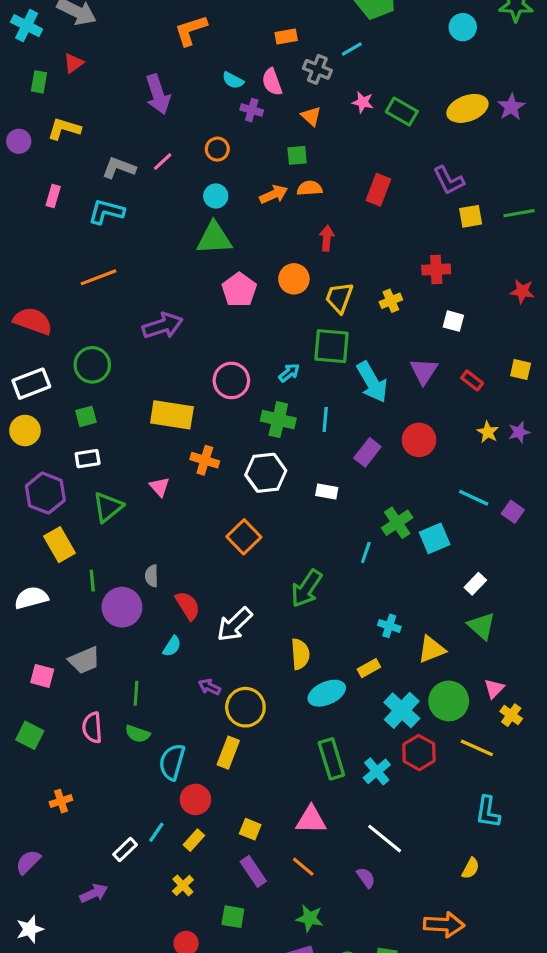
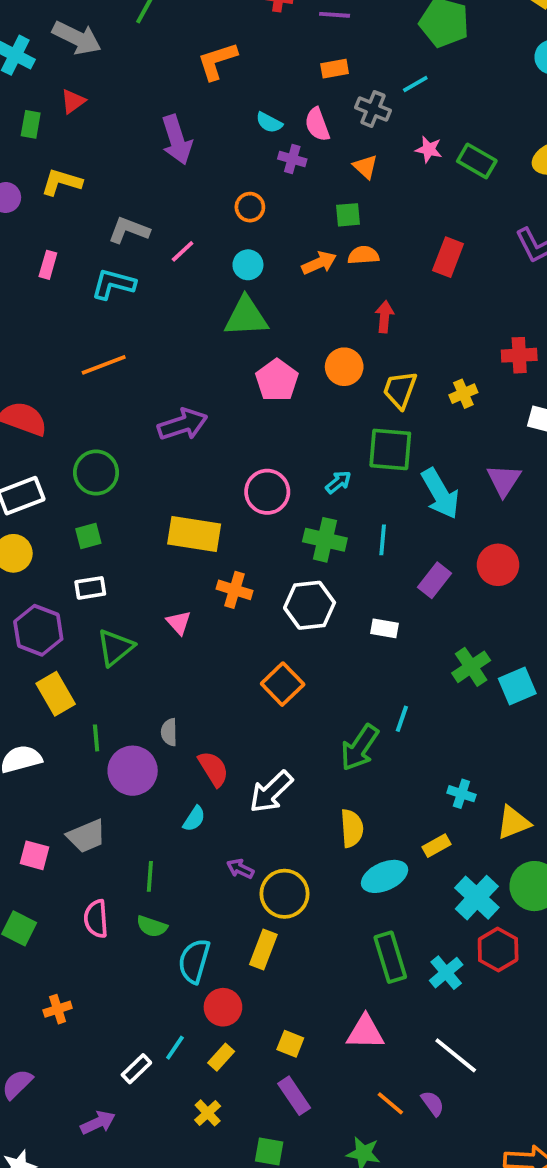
pink line: (163, 162) -> (183, 251), moved
cyan line: (366, 552) -> (402, 719), moved
orange line: (303, 867) -> (390, 1103), moved

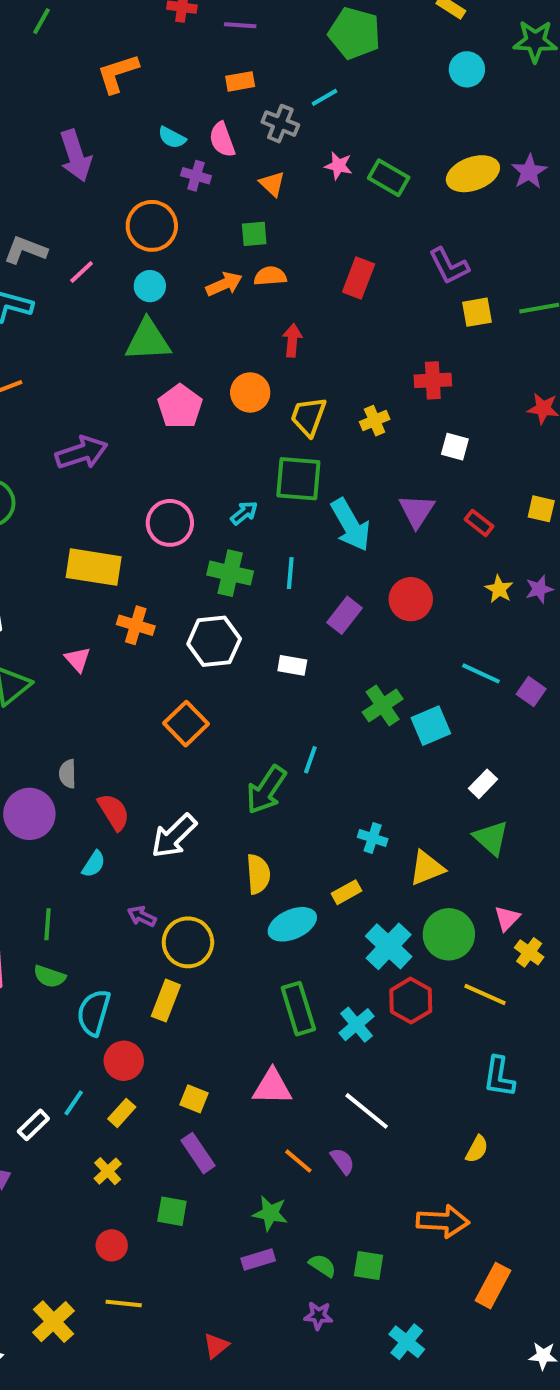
orange circle: (250, 207) -> (152, 226), size x1.6

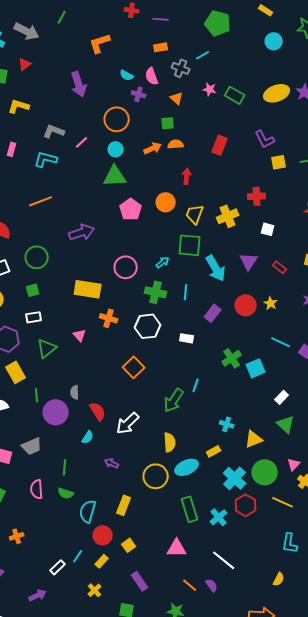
yellow cross: (375, 421) -> (228, 216), size x1.5
yellow star: (499, 589) -> (271, 303), moved
yellow circle: (188, 942) -> (156, 476), moved
yellow square: (194, 1099) -> (129, 545), moved, turned 32

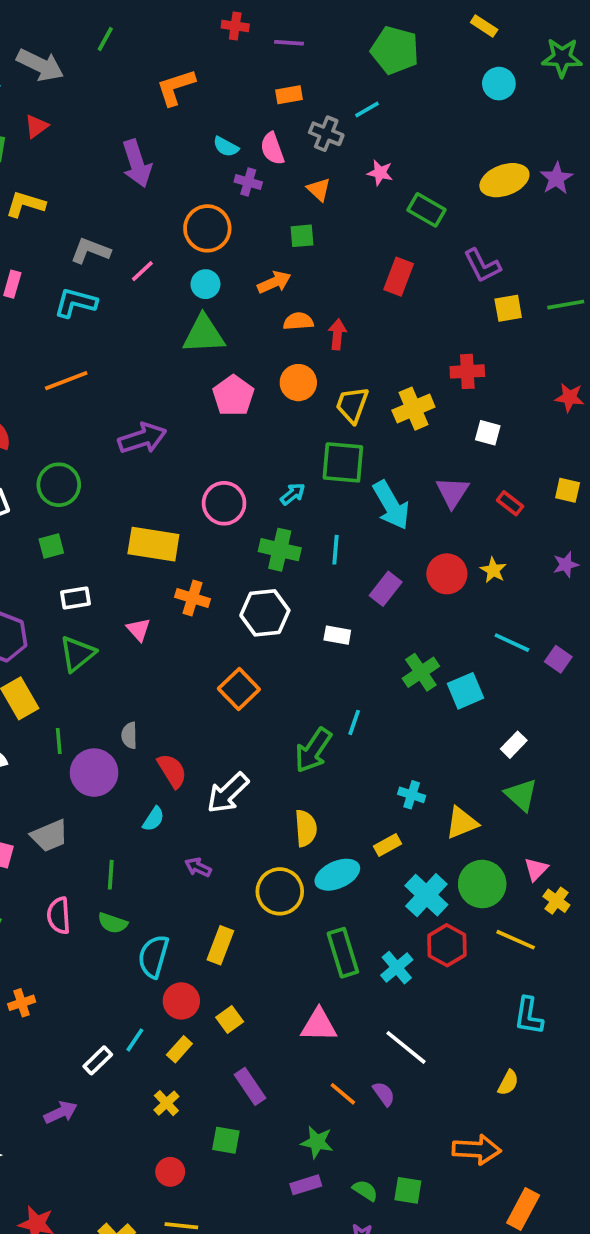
green rectangle: (235, 95) -> (426, 210), moved
orange semicircle: (176, 144) -> (298, 321), moved
white rectangle: (34, 317) -> (75, 598), moved

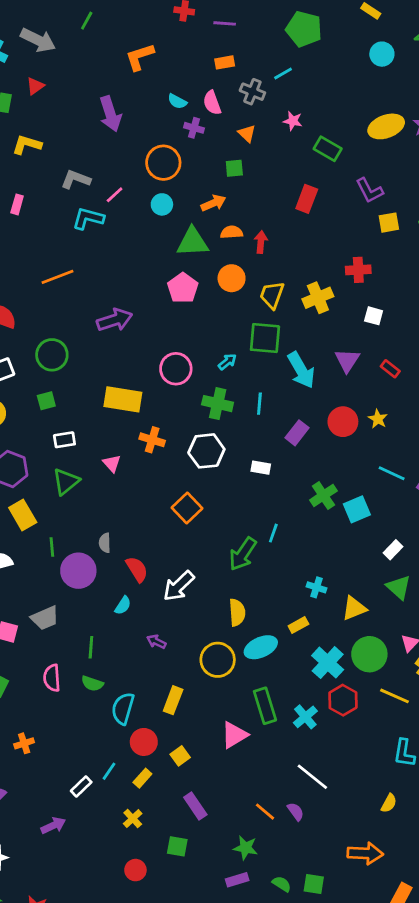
cyan L-shape: (75, 303) -> (88, 218), moved
green triangle: (204, 334) -> (193, 242), moved
pink triangle: (319, 1025) -> (234, 735), moved, turned -32

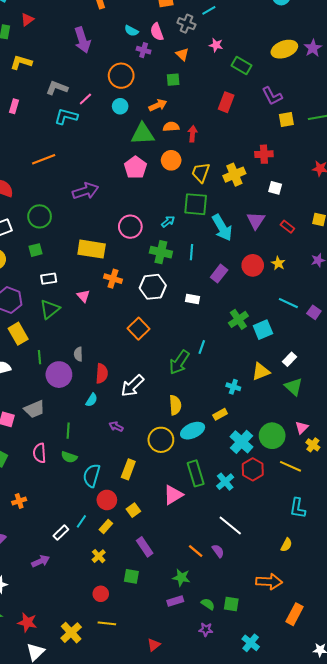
red semicircle: (137, 569) -> (102, 373), turned 36
yellow triangle: (354, 608) -> (261, 371), moved

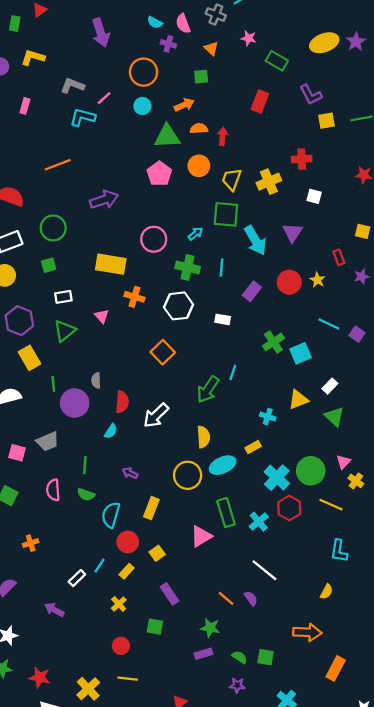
red rectangle: (287, 227) -> (339, 257), moved, turned 32
purple arrow: (116, 427) -> (130, 473), moved
purple arrow: (41, 561) -> (54, 610), turned -126

